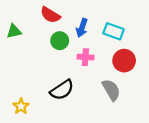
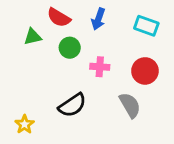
blue arrow: (82, 28) -> (98, 19), moved
green triangle: (14, 31) -> (33, 37), moved
cyan rectangle: (114, 31) -> (146, 26), moved

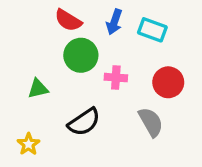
cyan rectangle: (146, 26) -> (152, 30), moved
green triangle: (33, 37) -> (38, 89), moved
green circle: (70, 48) -> (81, 55), size x1.4

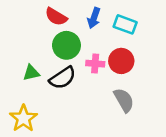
red circle: (168, 82) -> (121, 61), moved
black semicircle: (84, 122) -> (63, 78), moved
yellow star: (28, 144) -> (23, 118), size x1.5

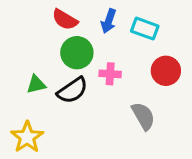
red circle: (121, 61) -> (166, 71), moved

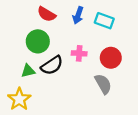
green circle: (77, 53) -> (38, 41), moved
red circle: (166, 71) -> (111, 58), moved
green triangle: (36, 84) -> (28, 71), moved

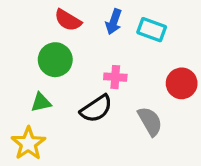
red circle: (111, 58) -> (182, 83), moved
black semicircle: (52, 65) -> (96, 109), moved

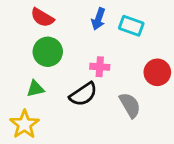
red semicircle: (68, 20) -> (42, 18), moved

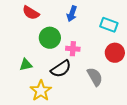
cyan rectangle: (131, 26) -> (109, 25), moved
green circle: (48, 52) -> (50, 38), moved
yellow star: (24, 124) -> (41, 91), moved

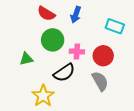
red semicircle: (31, 13) -> (46, 14), moved
red circle: (115, 53) -> (103, 56), moved
green triangle: (26, 65) -> (26, 59), moved

